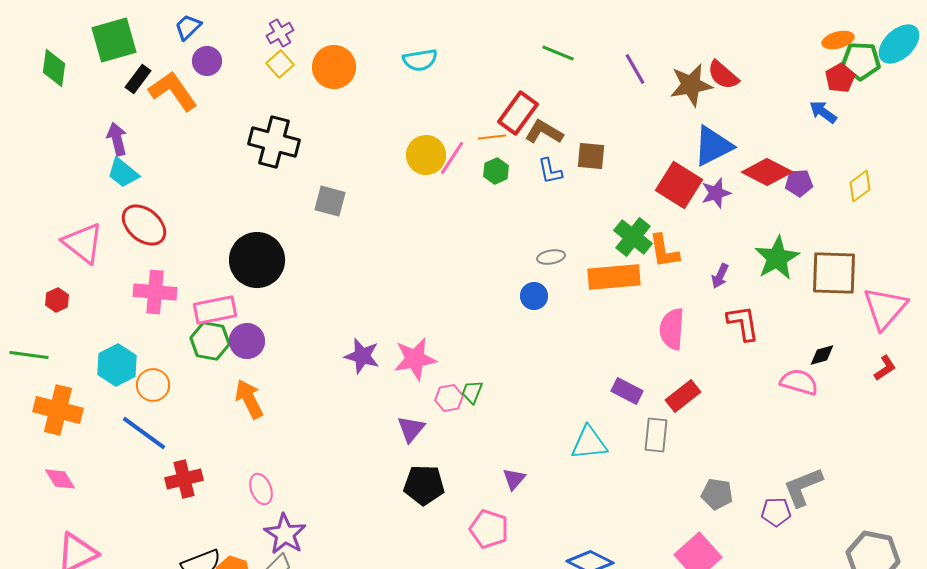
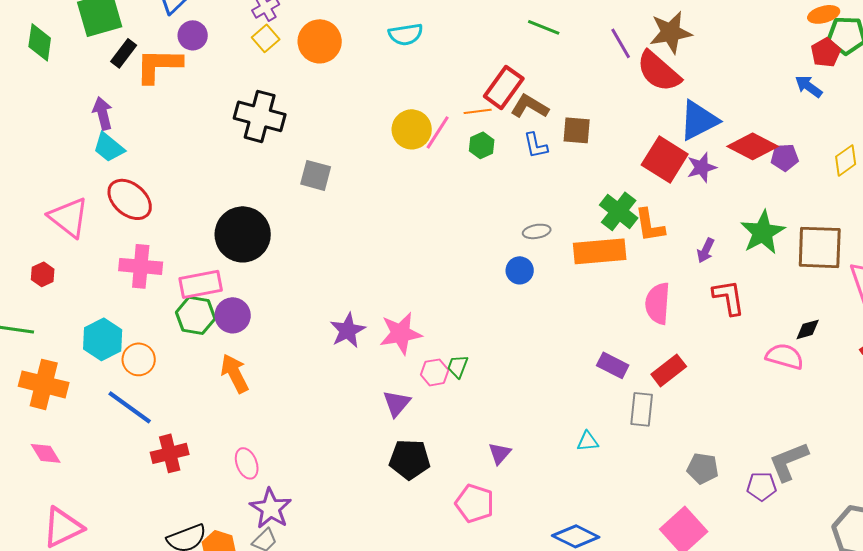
red semicircle: (723, 75) -> (659, 71), moved, size x1.4
brown star: (691, 85) -> (671, 32), moved
orange L-shape: (173, 91) -> (159, 65), turned -54
purple star: (362, 356) -> (348, 330), turned 30
cyan triangle: (589, 443) -> (588, 441), moved, size x0.6

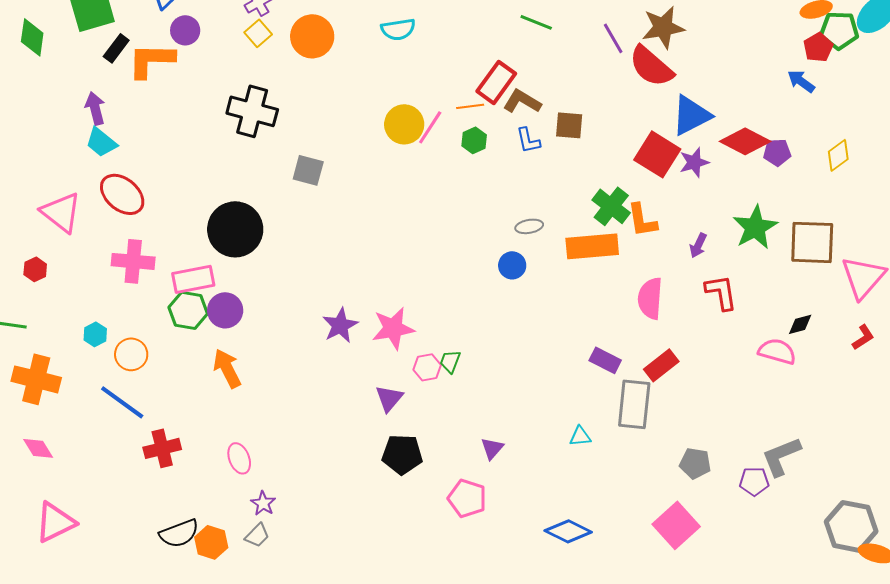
cyan hexagon: (103, 339) -> (95, 334), size x0.6
gray rectangle: (642, 409) -> (634, 404), size x1.4
purple star: (271, 508) -> (263, 503), size x0.6

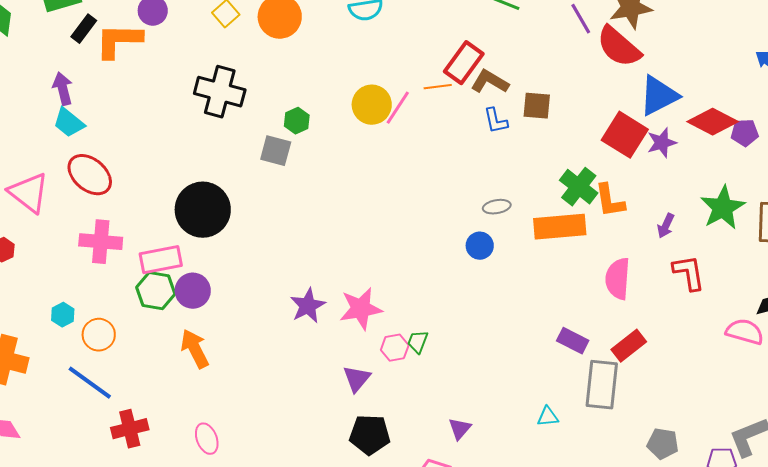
green hexagon: (474, 140) -> (297, 121), moved

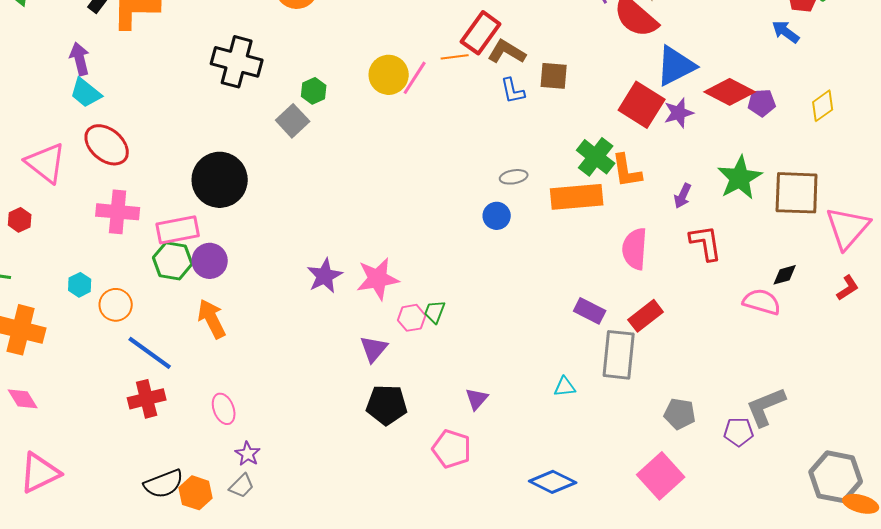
gray square: (276, 151) -> (293, 121), turned 32
blue line: (90, 383) -> (150, 353), moved

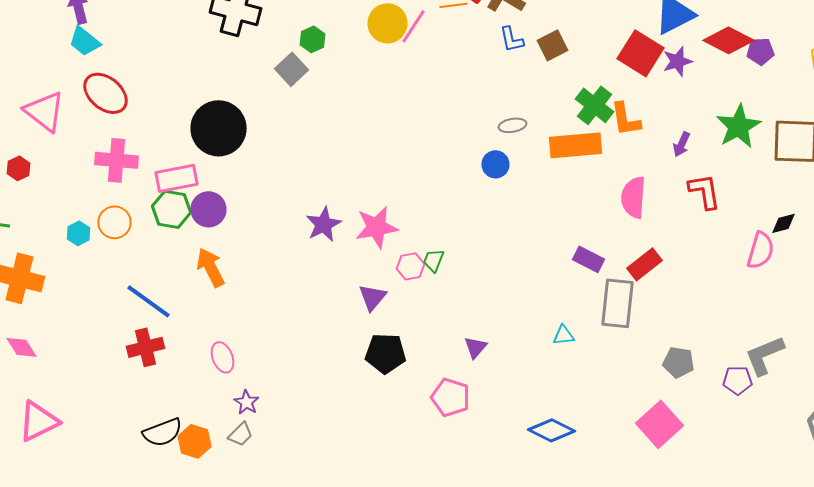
brown square: (554, 76) -> (552, 45), moved, turned -32
pink semicircle: (762, 302) -> (760, 250), turned 90
orange circle: (116, 305) -> (114, 222), moved

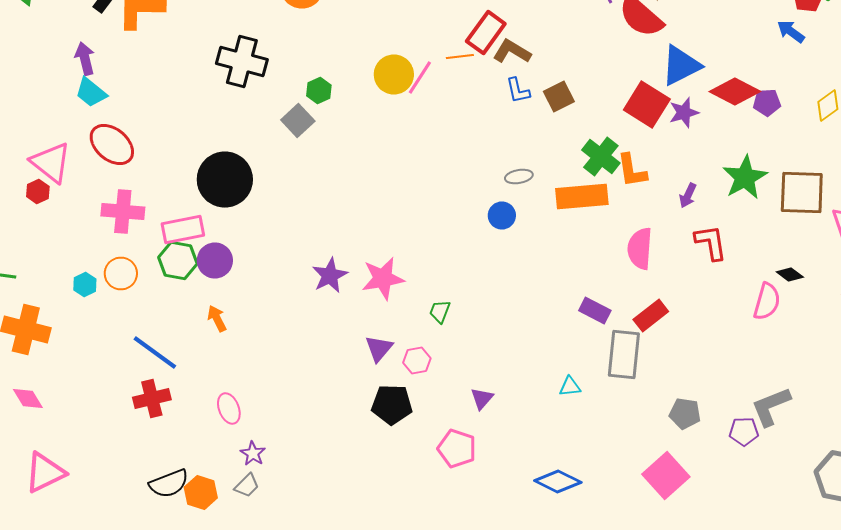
red hexagon: (18, 168) -> (38, 192), moved
black diamond: (784, 223) -> (790, 274), turned 52
pink hexagon: (410, 266) -> (417, 360), moved
orange arrow: (210, 267) -> (217, 318), size x0.7

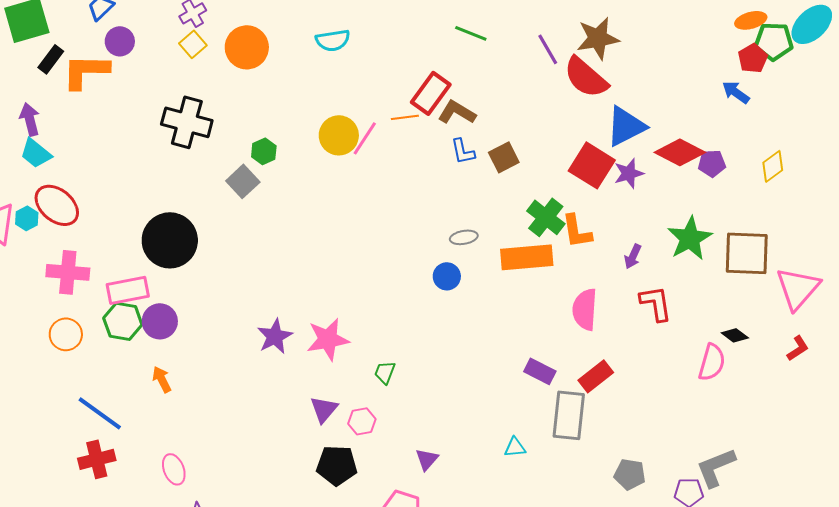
cyan hexagon: (85, 284) -> (27, 218), moved

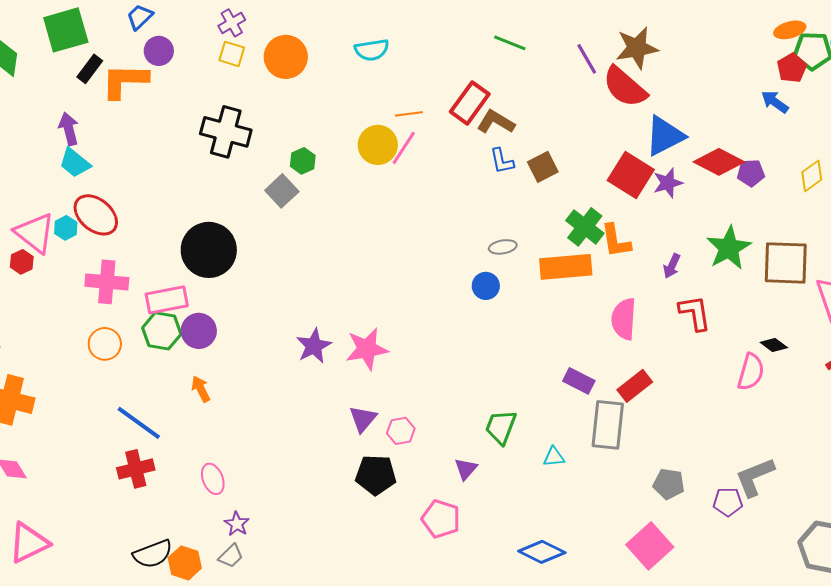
yellow square: (193, 44) -> (232, 54), turned -32
orange line: (405, 117) -> (409, 114), moved
green trapezoid: (385, 372) -> (501, 427), moved, size x1.5

